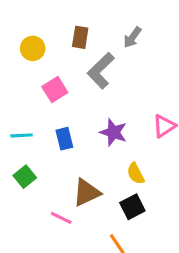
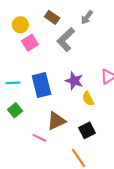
brown rectangle: (80, 37) -> (52, 17), turned -64
pink square: (55, 90) -> (30, 43), moved
blue rectangle: (64, 139) -> (42, 85), size x1.6
yellow semicircle: (136, 173) -> (88, 99), moved

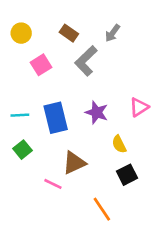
yellow circle: (20, 25) -> (21, 33), moved
yellow semicircle: (88, 99) -> (119, 144), moved
black square: (87, 130) -> (127, 175), moved

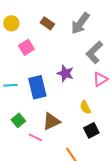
gray arrow: (112, 33) -> (80, 23), size x1.6
gray L-shape: (86, 61) -> (94, 52), moved
purple star: (97, 112) -> (65, 73), moved
green square: (23, 150) -> (18, 120), moved

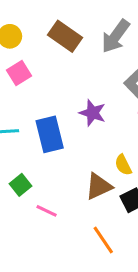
brown rectangle: (47, 23) -> (65, 36), size x1.5
pink square: (26, 47) -> (19, 73), moved
brown triangle: (51, 121) -> (99, 186), moved

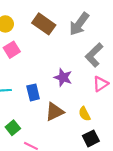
blue rectangle: (50, 134) -> (33, 92), size x0.7
brown triangle: (99, 186) -> (55, 112), moved

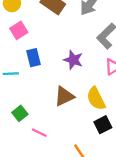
blue rectangle: (33, 92) -> (34, 58), moved
yellow semicircle: (84, 114) -> (96, 99), size x1.5

